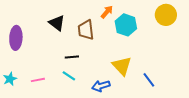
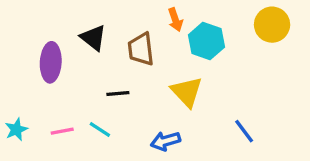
orange arrow: (107, 12) -> (175, 20), turned 120
purple ellipse: (16, 38) -> (51, 62), moved
yellow triangle: (122, 66) -> (187, 92), moved
cyan line: (69, 76) -> (100, 130), moved

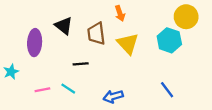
cyan hexagon: (206, 41) -> (169, 40), moved
yellow triangle: (187, 92) -> (128, 44), moved
cyan star: (16, 130) -> (11, 72), moved

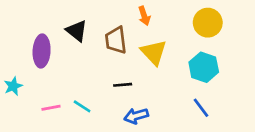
yellow circle: (186, 17) -> (208, 23), moved
cyan hexagon: (169, 40) -> (204, 67), moved
black line: (81, 64) -> (123, 85), moved

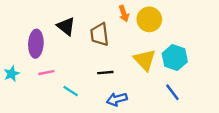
yellow circle: (208, 23) -> (149, 19), moved
yellow triangle: (154, 52) -> (145, 60), moved
pink line: (51, 108) -> (46, 73), moved

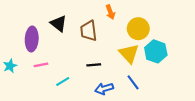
yellow circle: (149, 19) -> (138, 29), moved
cyan line: (71, 91) -> (63, 81), turned -64
blue line: (172, 92) -> (133, 82), moved

